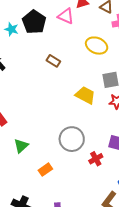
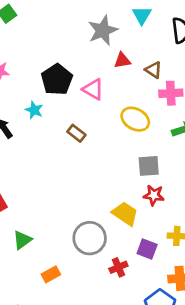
pink triangle: (66, 16) -> (93, 89), moved
cyan star: (11, 29) -> (34, 110), moved
yellow trapezoid: (85, 95) -> (125, 214), moved

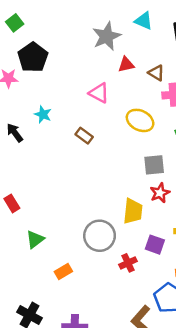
cyan triangle: (142, 15) -> (144, 21), turned -36
black pentagon: (57, 80) -> (33, 57), moved
red star: (154, 195) -> (160, 193), turned -30
yellow trapezoid: (125, 214) -> (133, 211), turned 64

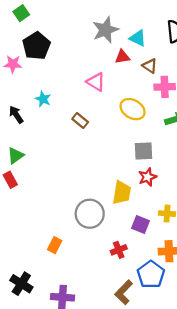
cyan triangle: (144, 21) -> (138, 38), moved
green triangle: (35, 239) -> (16, 156), moved
red cross: (128, 263) -> (119, 250), moved
orange rectangle: (63, 272) -> (55, 245), turned -35

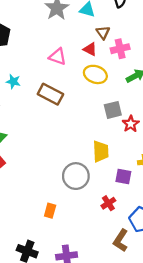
red triangle: (122, 57) -> (90, 49), moved, turned 48
brown triangle: (150, 66) -> (103, 33), turned 32
brown rectangle: (80, 121) -> (50, 94), size x1.6
red star: (147, 177) -> (131, 124), moved

